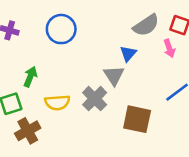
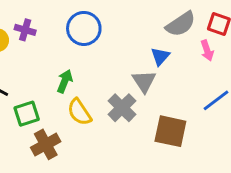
green arrow: (30, 77) -> (65, 81), moved
yellow semicircle: (57, 102) -> (79, 112), turned 60

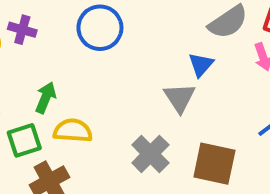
green arrow: (65, 81) -> (46, 98), moved
gray cross: (122, 108) -> (150, 154), moved
yellow semicircle: (79, 112) -> (73, 131), moved, turned 128

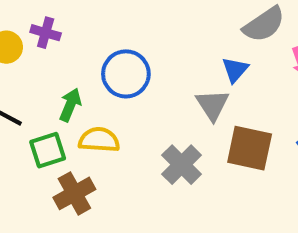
blue circle: (100, 28) -> (126, 74), moved
brown square: (214, 164) -> (250, 148), moved

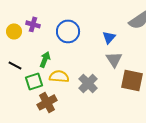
blue triangle: (235, 70) -> (109, 37), moved
blue circle: (126, 74) -> (68, 31), moved
gray cross: (182, 165) -> (88, 83), moved

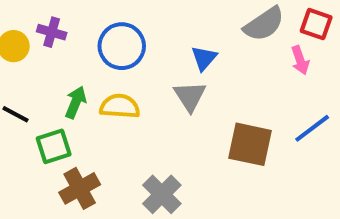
gray triangle: (114, 59) -> (190, 96), moved
yellow semicircle: (59, 76) -> (120, 106), moved
gray cross: (88, 83) -> (162, 194), moved

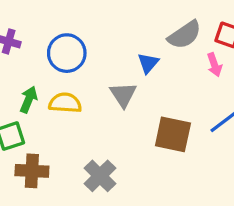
blue triangle: (204, 58) -> (148, 63), moved
brown cross: (80, 188) -> (32, 171), turned 32

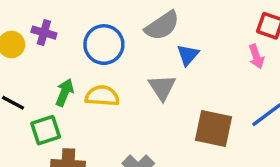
gray semicircle: (185, 35) -> (162, 26), moved

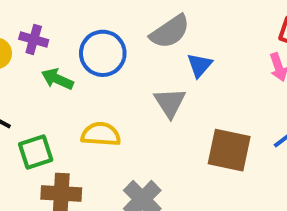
green arrow: (64, 92) -> (57, 79), moved, turned -88
yellow semicircle: (102, 96) -> (101, 134), moved

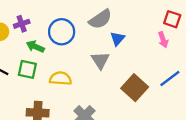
purple cross: (34, 39) -> (22, 24), turned -35
brown square: (229, 150) -> (135, 88), turned 30
green square: (36, 152) -> (27, 69), moved, turned 30

